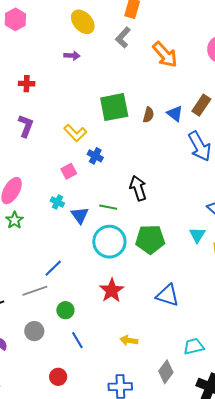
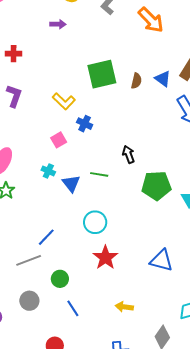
black arrow: (138, 188) -> (129, 154), size x0.7
green pentagon: (150, 239) -> (156, 186), moved
cyan circle: (109, 242) -> (95, 222), moved, size x0.7

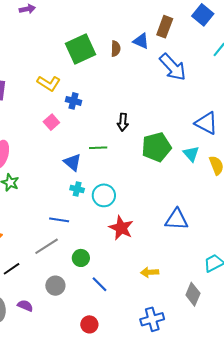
black arrow: (129, 154) -> (123, 122), turned -144
cyan cross: (48, 171) -> (77, 189), moved
blue line: (46, 237) -> (59, 220), turned 66

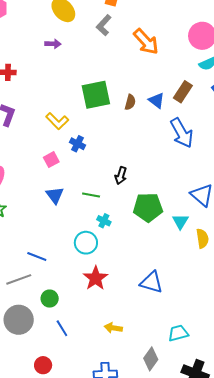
blue triangle: (72, 162) -> (55, 195), moved
cyan cross: (77, 189) -> (104, 221), moved
gray circle: (55, 286) -> (19, 320), size x1.5

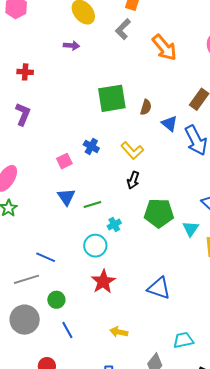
blue triangle: (157, 100) -> (169, 124), moved
yellow L-shape: (57, 121) -> (132, 151), moved
green line: (91, 195) -> (92, 204), moved, turned -30
cyan cross: (104, 221) -> (114, 225), turned 32

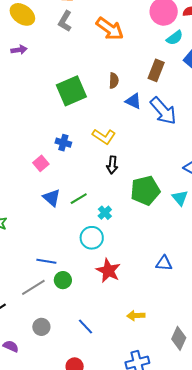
brown semicircle: (146, 107) -> (114, 81), moved
blue triangle: (159, 288) -> (164, 263), size x0.7
green circle: (56, 300) -> (63, 280), moved
gray circle: (25, 320) -> (41, 327), size x0.6

